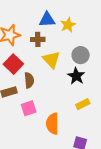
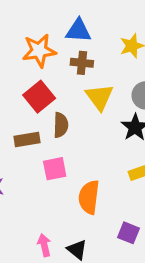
blue triangle: (47, 20) -> (78, 31), moved

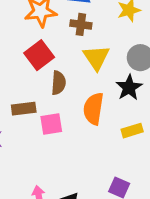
brown rectangle: (27, 139) -> (24, 109), moved
orange semicircle: (89, 197) -> (93, 109), moved

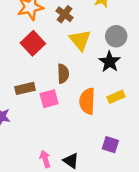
brown cross: (81, 24) -> (64, 14), turned 35
brown semicircle: (58, 83) -> (63, 74), moved
orange semicircle: (93, 109) -> (87, 101), moved

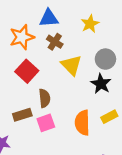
brown semicircle: (63, 74) -> (45, 98), moved

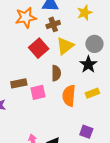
brown cross: (55, 42) -> (53, 24), turned 32
yellow triangle: (71, 65) -> (65, 46), turned 30
red square: (27, 71) -> (39, 48), moved
brown semicircle: (45, 98) -> (56, 73), moved

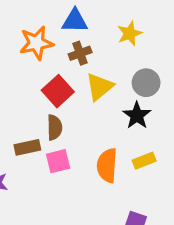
brown semicircle: (56, 73) -> (55, 127), moved

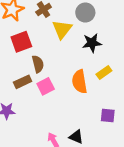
gray circle: (146, 83) -> (85, 13), moved
red square: (58, 91) -> (21, 42), moved, turned 35
black star: (137, 115) -> (92, 43), turned -30

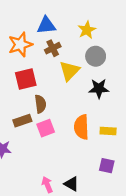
yellow rectangle: (104, 72) -> (108, 131), moved, turned 32

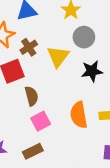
brown cross: (53, 48) -> (29, 47), moved
brown rectangle: (22, 121) -> (33, 151), moved

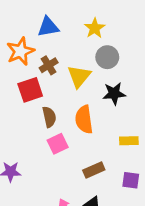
orange semicircle: (79, 115) -> (84, 119), moved
brown rectangle: (33, 151) -> (94, 170), moved

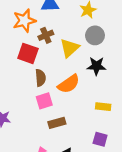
red square: (30, 90) -> (28, 53), turned 30
orange semicircle: (84, 119) -> (69, 84), turned -125
brown rectangle: (94, 170) -> (57, 123), moved

